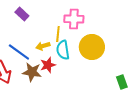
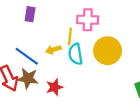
purple rectangle: (22, 14) -> (30, 14), turned 56
red star: (48, 65) -> (54, 87), moved
brown star: (32, 72) -> (28, 78), moved

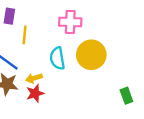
yellow line: (70, 36) -> (25, 35), moved
yellow arrow: (53, 50) -> (34, 78), moved

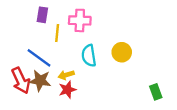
pink cross: (70, 22) -> (80, 20), moved
yellow circle: (91, 55) -> (122, 52), size x0.7

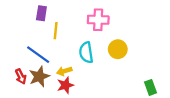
pink cross: (80, 20) -> (98, 20), moved
red arrow: (21, 81) -> (21, 76), size x0.6
brown star: (40, 81) -> (39, 76), turned -30

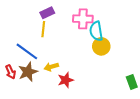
purple rectangle: (41, 13) -> (47, 13), moved, turned 56
cyan semicircle: (86, 52) -> (96, 31), moved
red star: (65, 85) -> (66, 80), moved

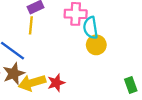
yellow arrow: (51, 67) -> (32, 83), moved, size x1.6

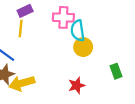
red star: (56, 83) -> (77, 85), moved
green rectangle: (131, 85) -> (116, 71), moved

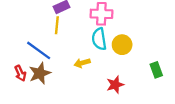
cyan semicircle: (78, 31) -> (99, 39), moved
yellow arrow: (22, 83) -> (82, 63), moved, size x0.6

